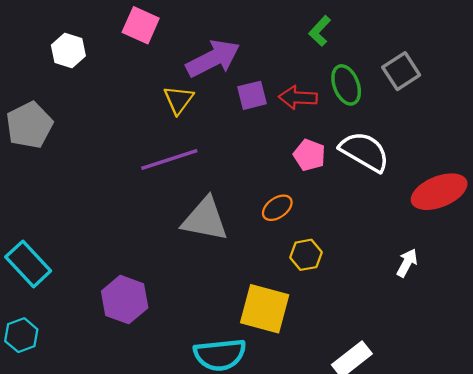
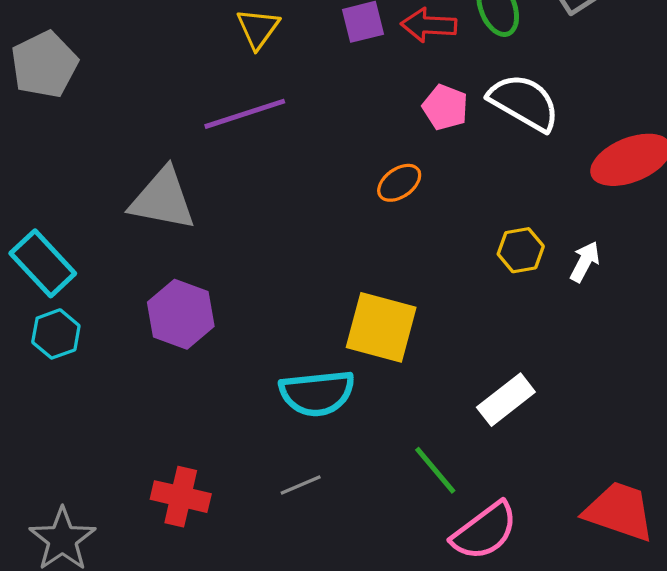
gray triangle: (205, 219) -> (163, 199), moved
yellow hexagon: (306, 255) -> (521, 250), moved
cyan hexagon: (21, 335) -> (56, 334), moved

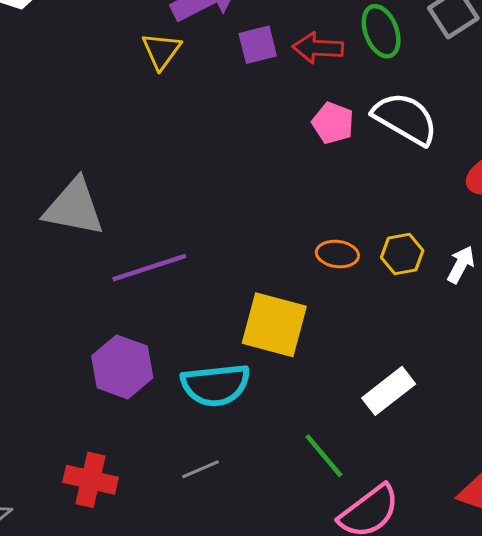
purple line: (245, 114) -> (149, 268), moved
orange ellipse: (399, 183) -> (337, 254), moved, turned 42
purple hexagon: (181, 314) -> (122, 367), moved

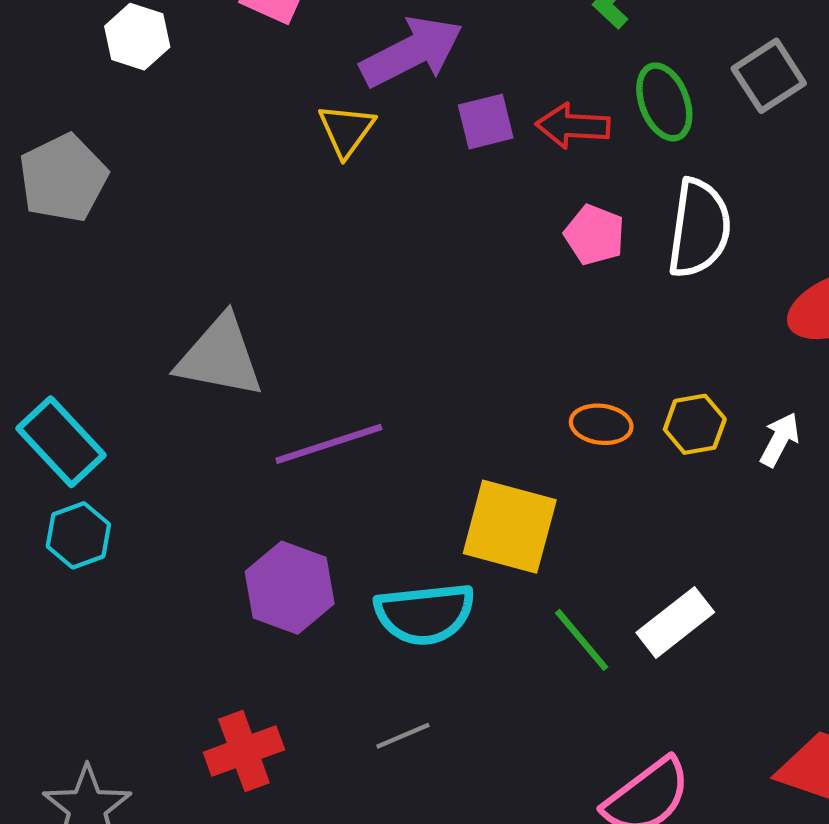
white semicircle: (405, 119) -> (699, 228), turned 68
green line: (324, 456) -> (582, 640), moved
red cross: (91, 480) -> (244, 751), turned -33

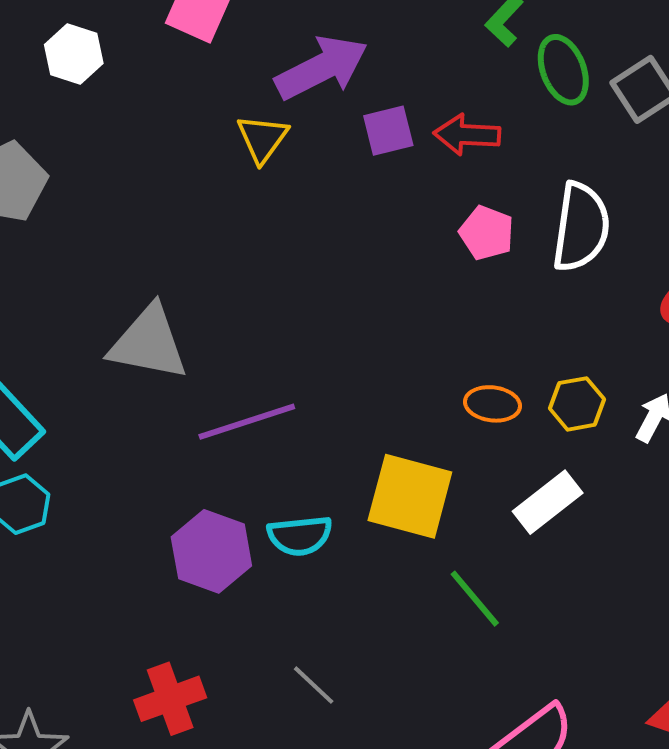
green ellipse: (664, 102) -> (563, 70), moved
cyan semicircle: (425, 614) -> (300, 536), moved, size x0.7
white rectangle: (675, 622) -> (548, 502), moved
gray line: (403, 736) -> (314, 685), turned 66

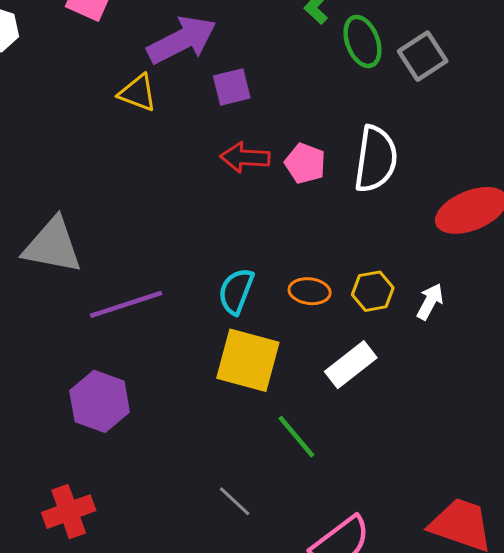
red arrow: (467, 135) -> (245, 158), moved
yellow triangle: (262, 139) -> (138, 93), turned -45
cyan semicircle: (300, 536) -> (236, 291), moved, turned 117
gray line: (314, 685) -> (235, 501), moved

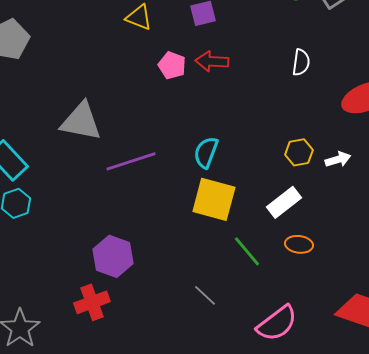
white semicircle: (376, 159) -> (301, 62), size x0.6
pink pentagon: (305, 163) -> (172, 65), moved
orange ellipse: (310, 291) -> (299, 244), moved
white arrow: (430, 301) -> (338, 159), turned 45
purple hexagon: (100, 401) -> (113, 256), moved

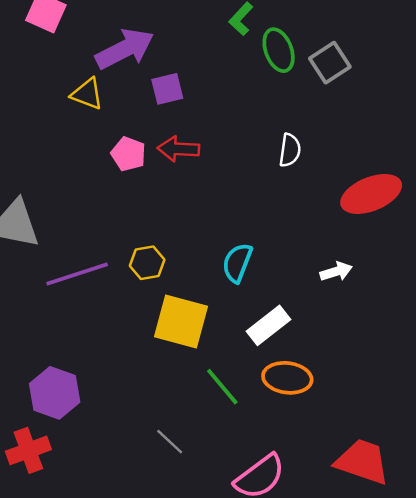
cyan semicircle: (206, 152) -> (237, 263), moved
yellow hexagon: (299, 152) -> (147, 263), moved
orange ellipse: (299, 244) -> (287, 378), size x1.4

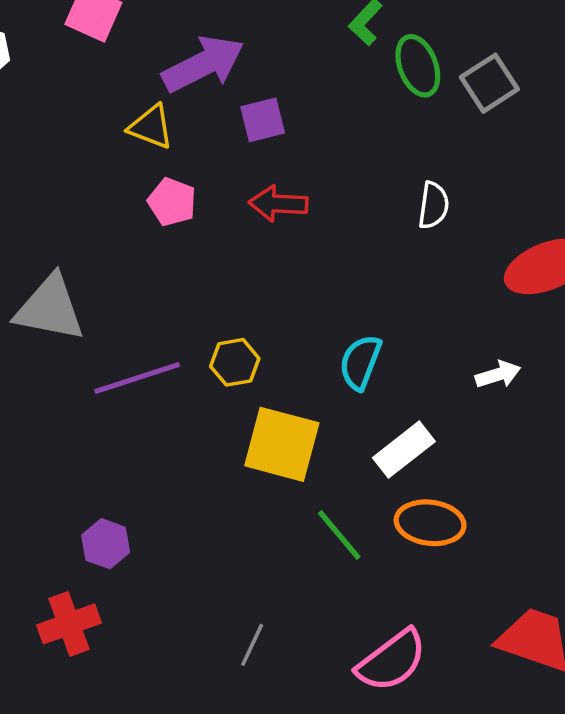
pink pentagon: (128, 154) -> (172, 202), moved
purple hexagon: (55, 393) -> (106, 544), size x0.7
gray line: (170, 442) -> (252, 645), moved, turned 72

